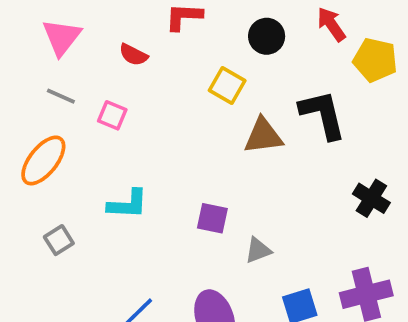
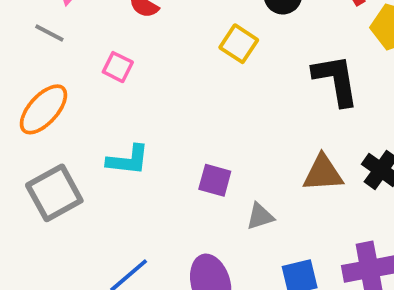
gray line: (61, 96) -> (49, 33), moved
brown triangle: (263, 136) -> (323, 173), moved
gray square: (59, 240) -> (54, 193), size x1.8

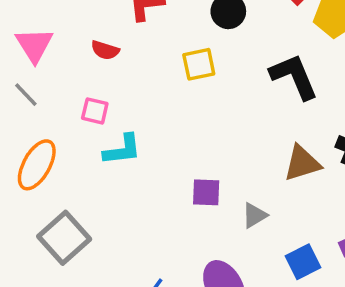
gray line: (49, 33) -> (26, 95), turned 32
yellow square: (239, 44) -> (199, 64), turned -32
cyan L-shape: (128, 160) -> (122, 150), moved

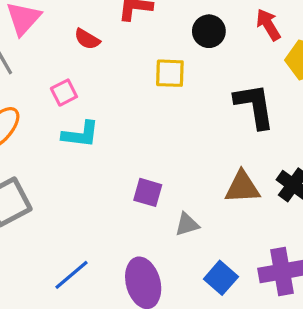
pink square: (95, 111) -> (64, 93), turned 36
blue square: (303, 262) -> (221, 278), turned -36

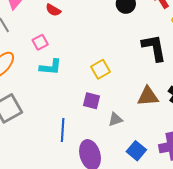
yellow square: (170, 73) -> (101, 69), moved, turned -30
blue line: (71, 275) -> (63, 130), moved, turned -45

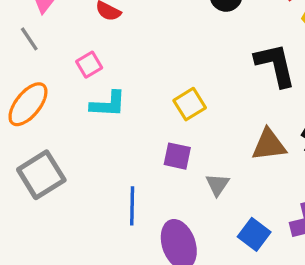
gray triangle: (115, 119) -> (217, 185), turned -35

